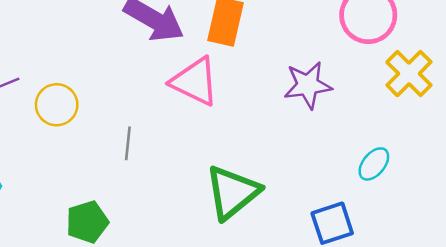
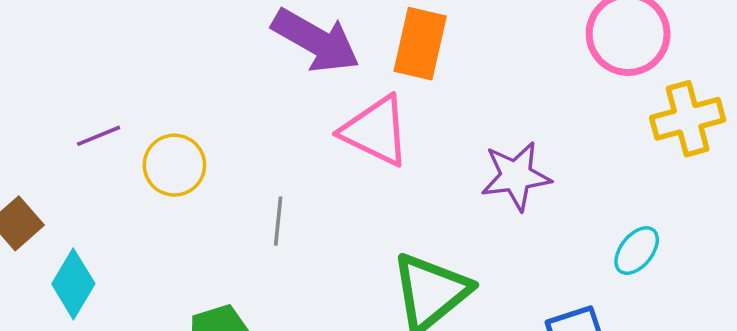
yellow cross: (409, 74) -> (688, 119), turned 30
purple star: (308, 85) -> (516, 176), moved

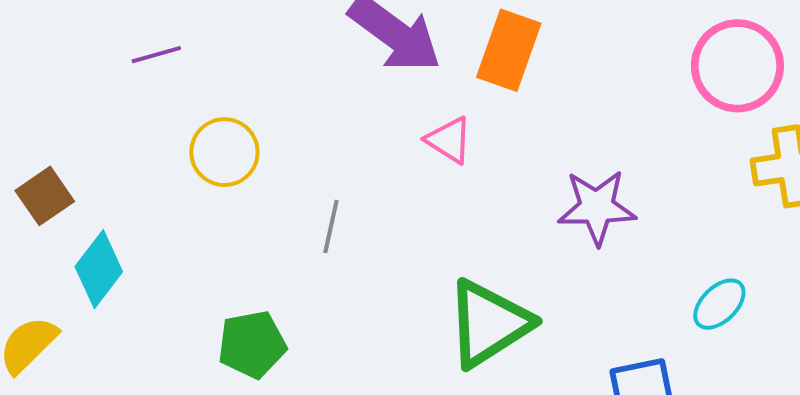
pink triangle: (376, 131) -> (449, 140), size x0.6
purple line: (99, 136) -> (156, 55), moved

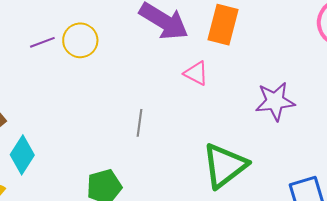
yellow circle: (224, 152) -> (80, 40), moved

